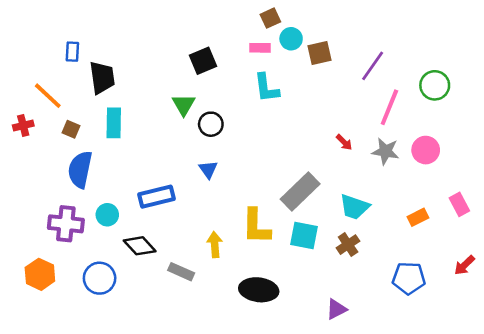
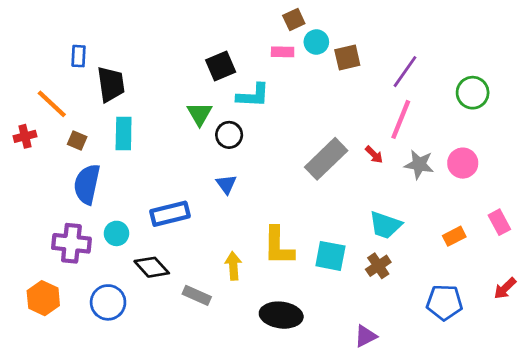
cyan L-shape: (266, 88) -> (253, 95), moved, turned -80
pink line: (389, 107) -> (401, 119), moved
gray rectangle: (300, 191) -> (326, 159), moved

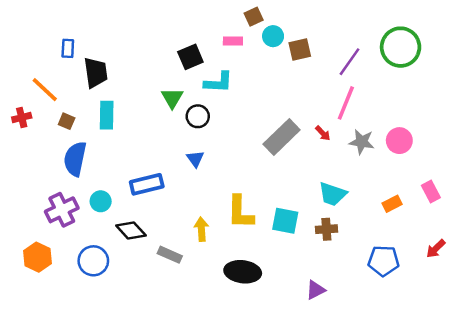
pink rectangle: (283, 52) -> (233, 41), moved
green circle: (473, 93) -> (401, 47), moved, size x1.4
purple cross: (71, 243) -> (62, 210), turned -32
brown cross: (378, 266) -> (326, 229), turned 30

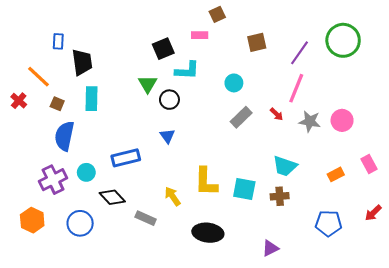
cyan circle: (273, 36) -> (234, 83), moved
red cross: (22, 118) -> (19, 101), turned -35
gray rectangle: (282, 137) -> (241, 117), size x0.7
yellow arrow: (201, 229) -> (173, 196), turned -30

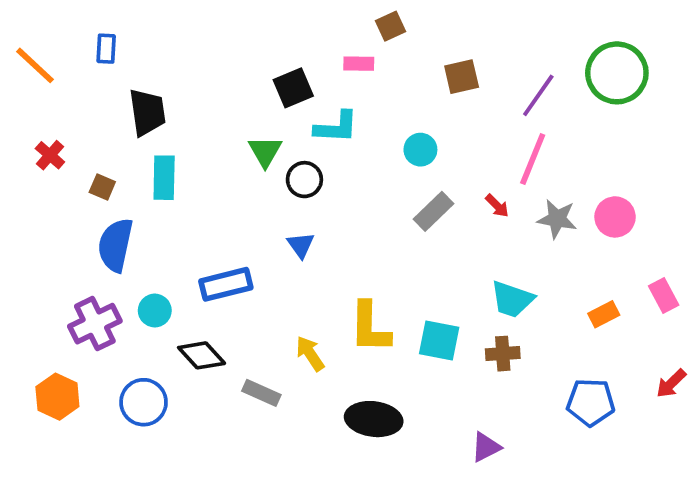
blue rectangle: (58, 41) -> (106, 49), moved
orange line: (38, 77) -> (35, 65), moved
red cross: (19, 101) -> (50, 155), moved

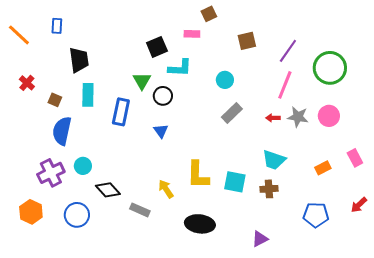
green circle: (617, 73) -> (330, 68), moved
red arrow: (497, 206) -> (273, 118), moved, turned 136
blue rectangle: (226, 284) -> (121, 112), moved, turned -64

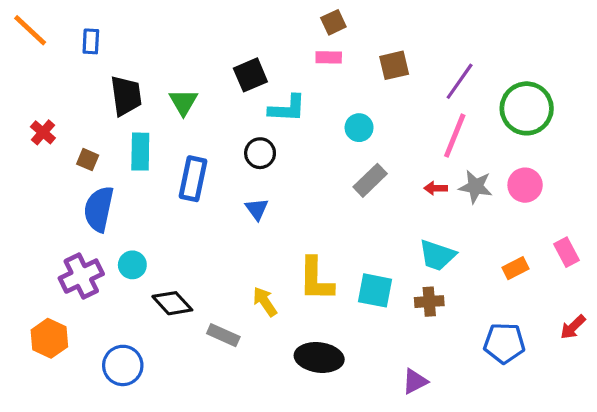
pink rectangle: (192, 34) -> (329, 57), moved
orange line: (19, 35) -> (30, 30), moved
green triangle: (142, 81) -> (183, 102), moved
blue circle: (77, 215) -> (123, 365), moved

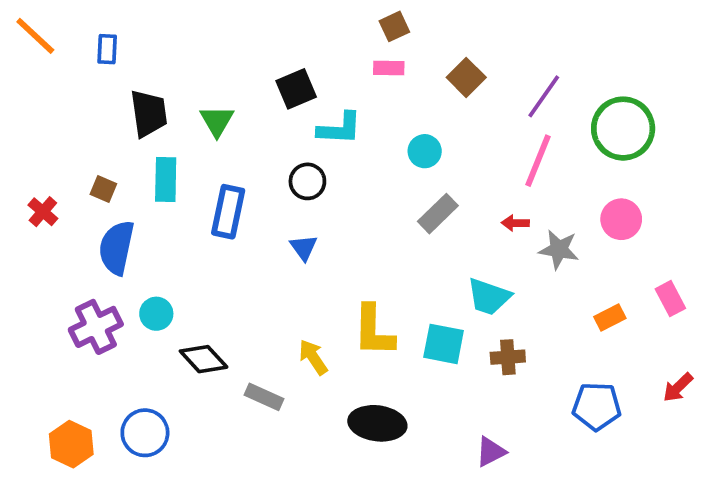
brown square: (394, 65) -> (466, 77), turned -32
red cross: (43, 132) -> (43, 212), moved
gray star: (476, 187) -> (559, 249), moved
cyan trapezoid: (437, 255) -> (489, 297), moved
orange hexagon: (49, 338) -> (71, 444), moved

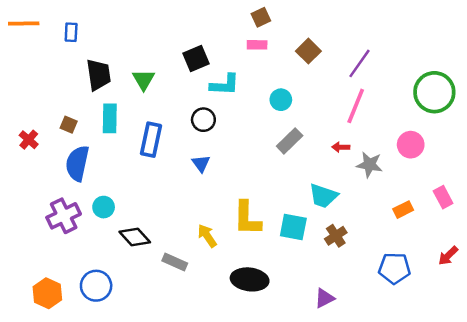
orange line: (35, 36) -> (24, 24), turned -44
green circle: (623, 129) -> (434, 92), moved
brown cross: (508, 357) -> (336, 236), turned -30

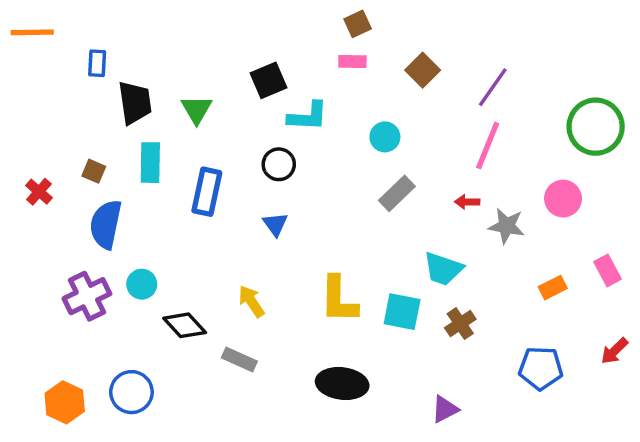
blue rectangle: (71, 32) -> (97, 63), moved
yellow arrow: (207, 236) -> (251, 301), moved

